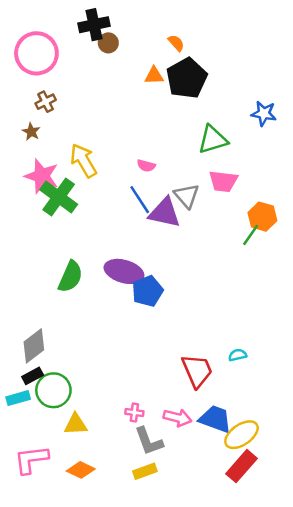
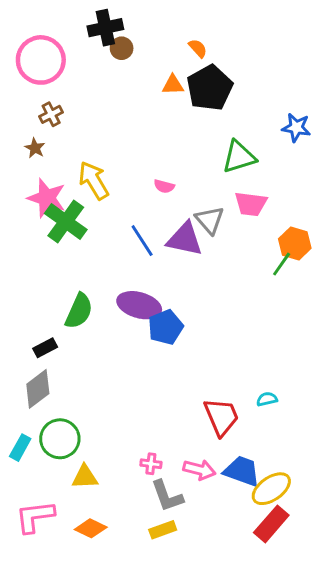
blue line: (140, 200) -> (142, 241), moved
black rectangle: (33, 376) -> (45, 348), moved
cyan rectangle: (18, 398) -> (20, 448), turned -45

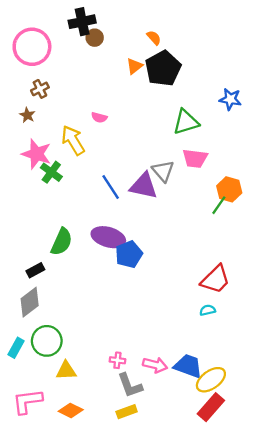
orange triangle: (173, 85) -> (135, 66), turned -36
pink semicircle: (164, 186) -> (99, 117), moved
green cross: (66, 221) -> (51, 172), size x0.7
red trapezoid: (221, 417) -> (215, 279), moved, turned 68

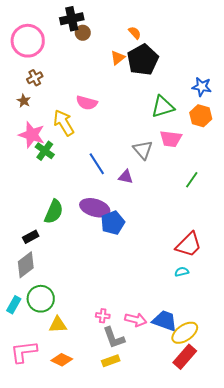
pink semicircle: (99, 117) -> (87, 103), size x1.5
purple triangle: (144, 186) -> (126, 177), moved, size x0.6
orange hexagon: (229, 189) -> (201, 116), moved

